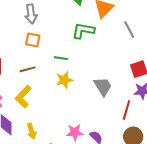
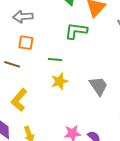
gray arrow: (31, 14) -> (23, 17), turned 96
brown line: (28, 69) -> (12, 64), moved, turned 35

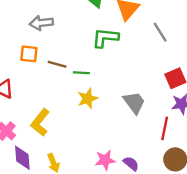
orange square: (26, 43) -> (29, 54), moved
brown line: (12, 64) -> (57, 64), moved

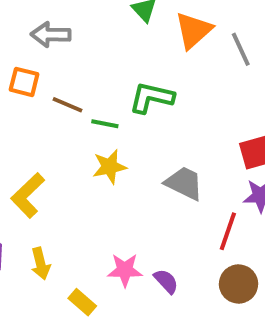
gray line: (160, 32) -> (241, 49), moved
green L-shape: (105, 38) -> (151, 98), moved
gray trapezoid: (134, 103) -> (184, 183), turned -35

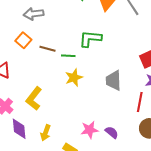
orange square: (24, 82) -> (23, 40), turned 35
gray trapezoid: (184, 183) -> (114, 80), turned -110
yellow arrow: (41, 264) -> (46, 133), turned 42

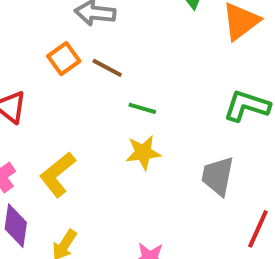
green L-shape: (90, 39) -> (247, 106), moved
brown line: (47, 49) -> (107, 68), moved

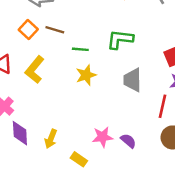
green L-shape: (247, 106) -> (120, 39), moved
yellow L-shape: (57, 174) -> (35, 70), moved

